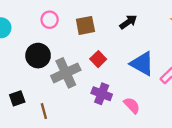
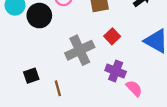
black circle: (38, 56) -> (39, 16), moved
pink semicircle: (132, 105) -> (134, 88), moved

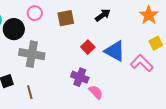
red square: (112, 36) -> (88, 47), moved
gray cross: (80, 50) -> (32, 54), moved, turned 35

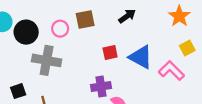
pink circle: (35, 13) -> (60, 29), moved
red square: (88, 47) -> (110, 52), turned 32
purple cross: (80, 77) -> (101, 87), turned -30

